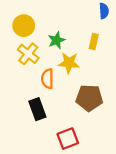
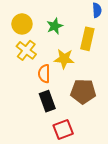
green star: (56, 40) -> (55, 26), moved
yellow rectangle: (94, 41) -> (87, 39), size x1.5
black rectangle: (37, 109) -> (47, 101), moved

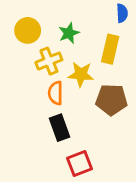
yellow cross: (26, 50) -> (49, 61), moved, turned 30
brown pentagon: (83, 92) -> (111, 100), moved

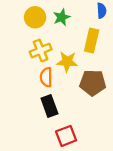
yellow circle: (28, 30) -> (35, 17), moved
green star: (69, 33) -> (62, 17), moved

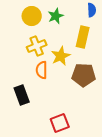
yellow star: (67, 62) -> (61, 56), turned -30
black rectangle: (49, 106) -> (22, 95), moved

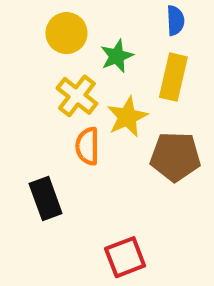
blue semicircle: (92, 10) -> (175, 20), moved
green star: (56, 16) -> (117, 56), moved
yellow cross: (37, 46) -> (77, 96), turned -30

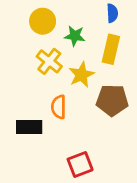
green star: (117, 56) -> (75, 36), turned 30
orange semicircle: (87, 146) -> (59, 107), moved
black rectangle: (46, 198) -> (29, 127), turned -70

